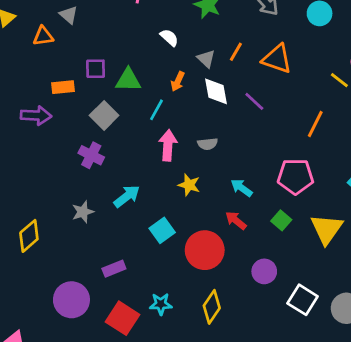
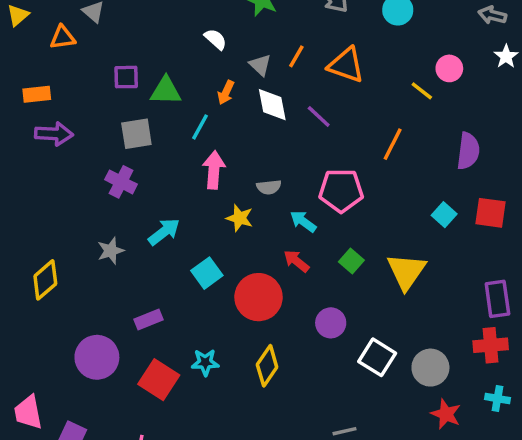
orange rectangle: (63, 87) -> (37, 94), moved
gray square: (104, 115) -> (136, 134), turned 36
gray semicircle: (208, 144) -> (269, 187), moved
pink pentagon: (295, 176) -> (341, 191), moved

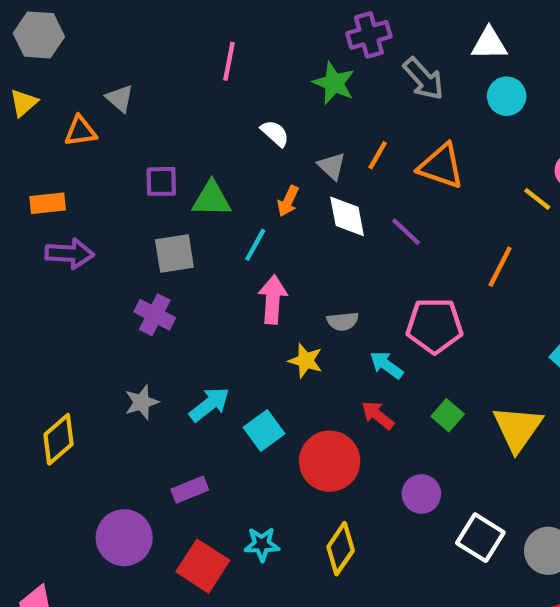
cyan arrow: (164, 232) -> (209, 404), moved

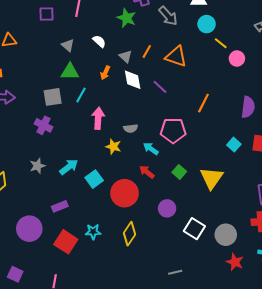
gray triangle: (120, 98) -> (68, 45), moved
purple square: (161, 181) -> (47, 14), moved
yellow line: (537, 199) -> (221, 43), moved
cyan line: (255, 245) -> (81, 95), moved

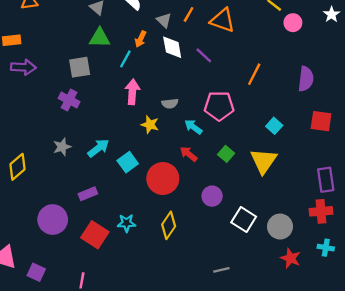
cyan line: (81, 95) -> (125, 59), moved
cyan square: (234, 145) -> (274, 126), moved

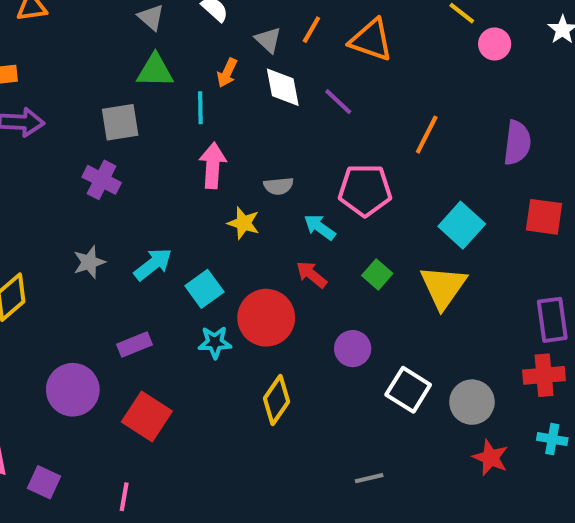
cyan line: (125, 59) -> (200, 108), turned -30
cyan square: (274, 126) -> (462, 225), size x1.5
cyan star: (126, 223) -> (215, 342), moved

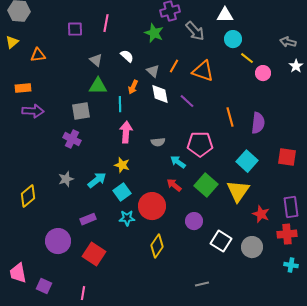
orange line: (427, 135) -> (230, 117), turned -42
purple semicircle: (517, 143) -> (258, 123), moved
yellow star: (244, 223) -> (122, 165), moved
green square: (377, 274) -> (206, 185), size x1.6
red star: (491, 458) -> (261, 214), moved

